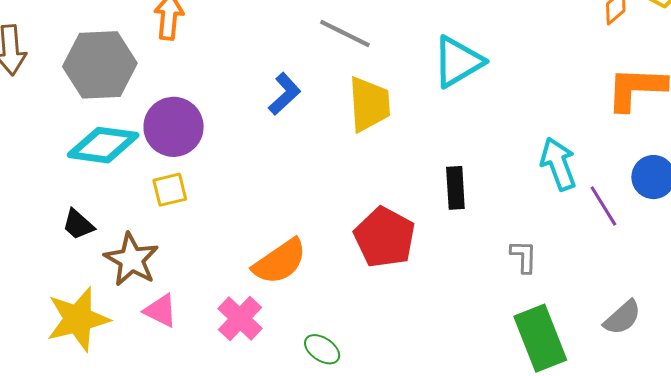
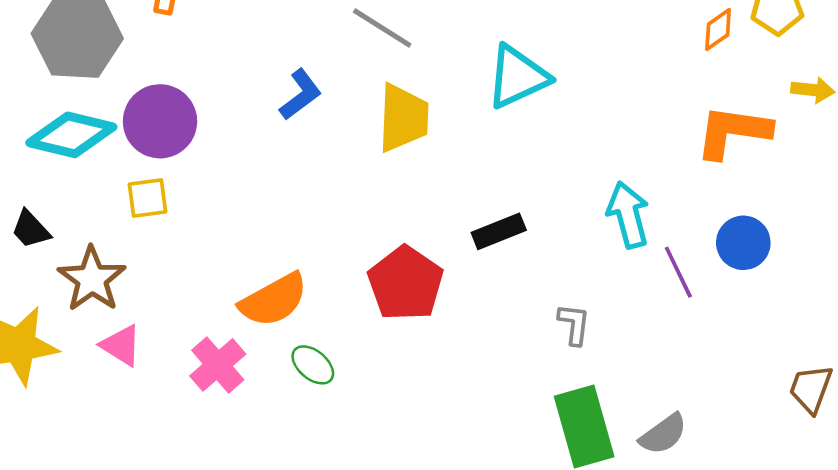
black rectangle: (455, 188) -> (499, 231), turned 66
gray semicircle: (622, 318) -> (663, 434), moved
green ellipse: (322, 349) -> (313, 365), moved

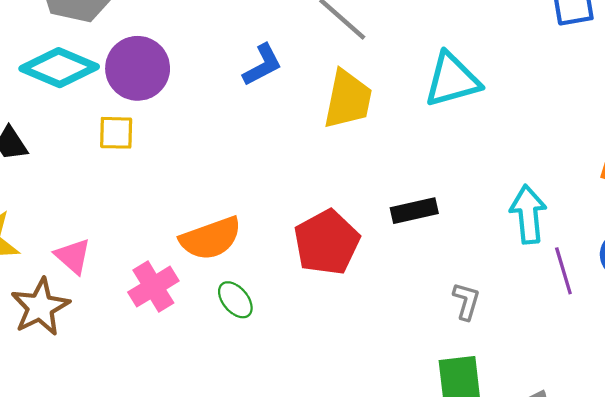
brown star: (92, 279) -> (40, 307), moved

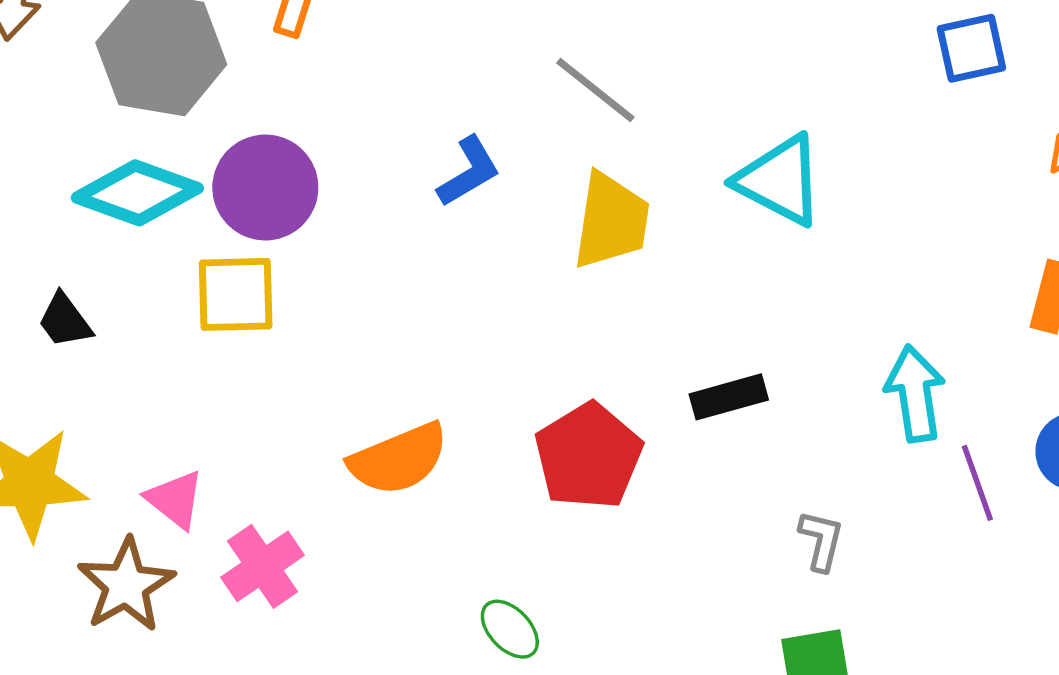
cyan triangle: (452, 80) -> (780, 180), turned 46
yellow square: (116, 133) -> (236, 294), size x1.4
pink cross: (153, 287) -> (263, 566), moved
green ellipse: (235, 300) -> (510, 629), moved

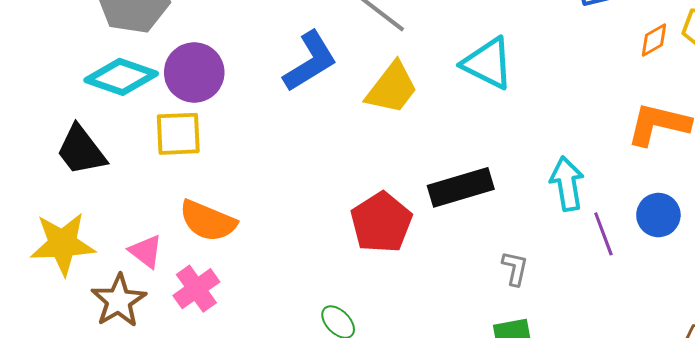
blue L-shape: (469, 172) -> (310, 61), size x1.5
yellow trapezoid: (611, 221) -> (392, 88), turned 30
black trapezoid: (65, 321) -> (81, 150), size x1.6
black rectangle: (729, 397) -> (461, 187), size x1.5
orange semicircle: (399, 459) -> (208, 221), moved, turned 46

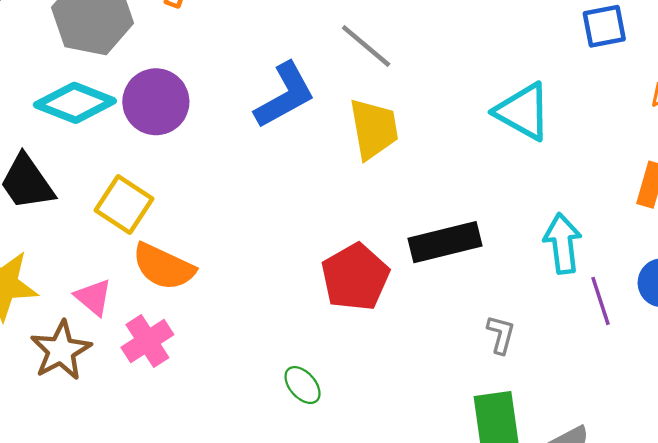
cyan triangle: (488, 63) -> (523, 112), moved
yellow trapezoid: (392, 88) -> (374, 129), turned -50
yellow square: (178, 134) -> (124, 204), moved, turned 33

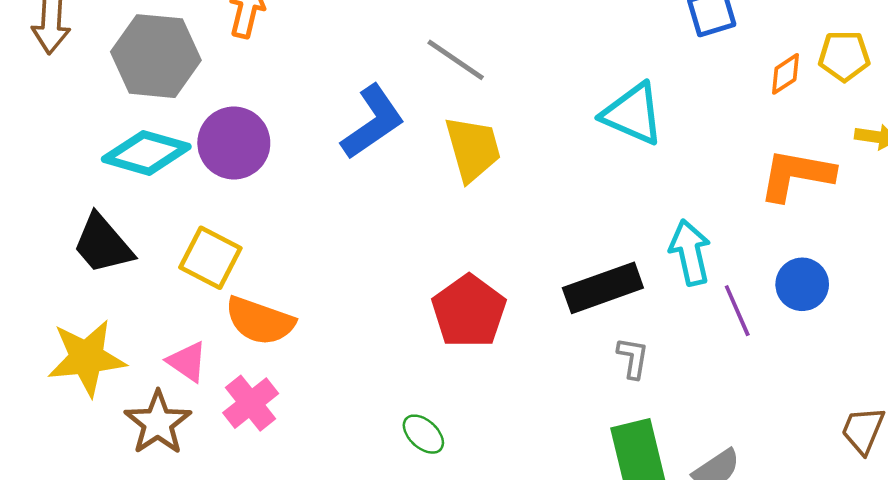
black rectangle: (445, 242) -> (603, 288), moved

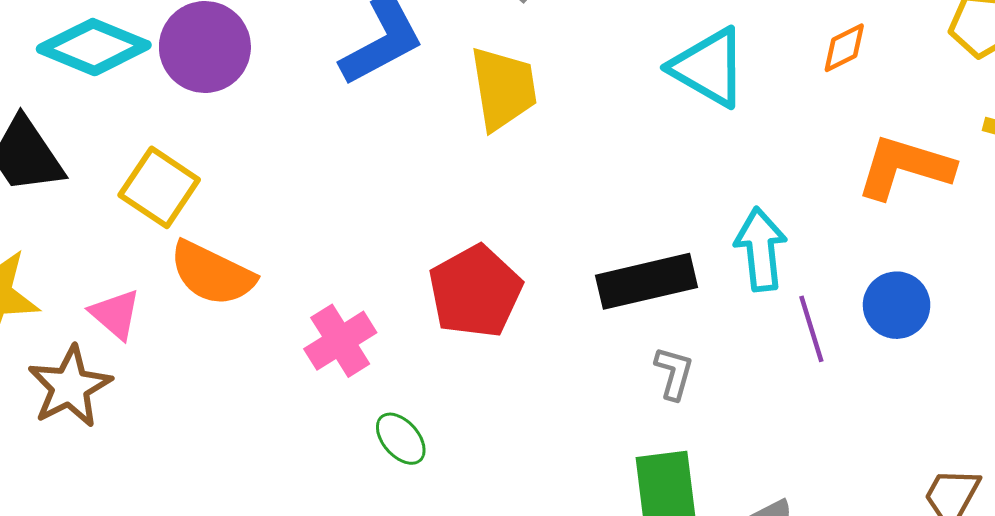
orange diamond: (785, 74) -> (844, 48), moved
pink cross: (251, 403) -> (340, 341), moved

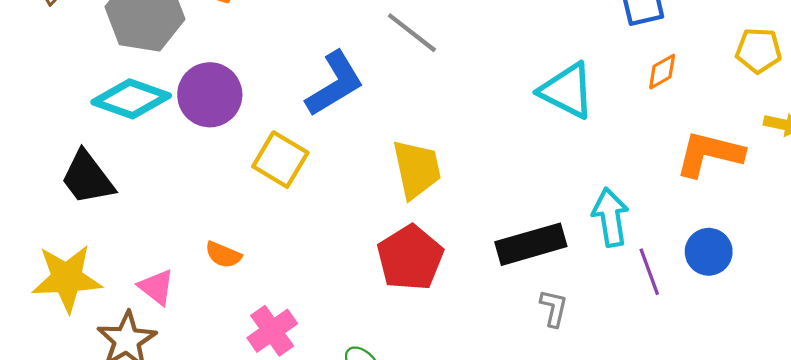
yellow trapezoid: (503, 88) -> (417, 169), moved
yellow square: (159, 187) -> (280, 160), moved
orange semicircle: (212, 274) -> (223, 255), size x0.6
pink cross: (340, 341) -> (272, 331), moved

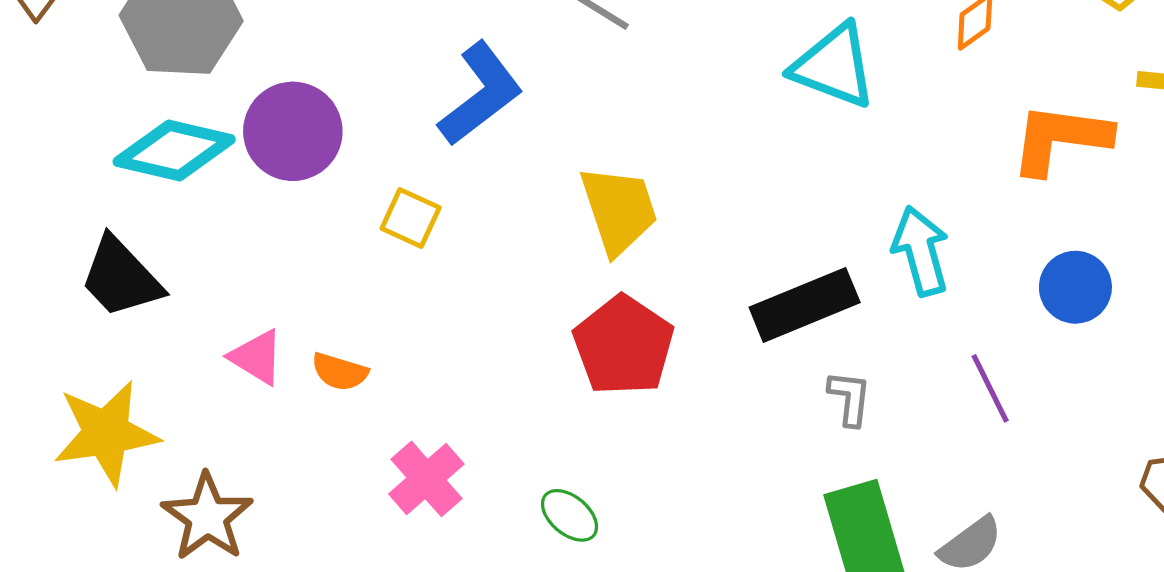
yellow square: (280, 160) -> (411, 218), size x0.7
purple line: (649, 272) -> (990, 388), moved
pink triangle: (156, 287) -> (257, 357), moved

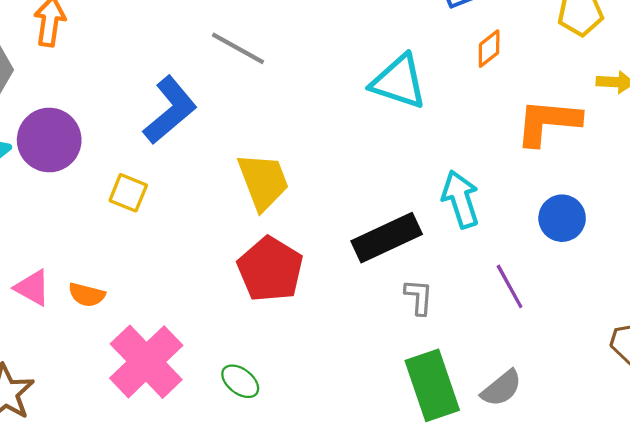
pink cross: (426, 479) -> (146, 362), size x1.5

